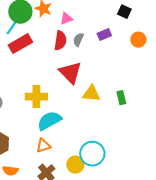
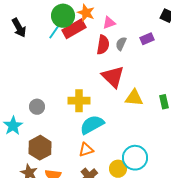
red rectangle: (20, 44) -> (74, 29), moved

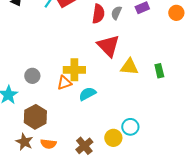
cyan semicircle: (92, 125) -> (87, 94), size x0.7
orange triangle: (86, 150) -> (64, 83), moved
cyan circle: (135, 158) -> (130, 127), size x0.7

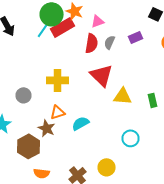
yellow cross: (74, 70) -> (58, 80), moved
gray circle: (32, 76) -> (24, 95), moved
cyan circle: (130, 127) -> (130, 138), moved
brown star: (24, 142) -> (46, 128), moved

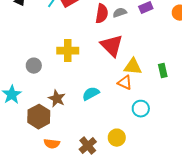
gray semicircle: (110, 42) -> (120, 13), turned 48
orange triangle: (58, 112) -> (125, 83), moved, turned 42

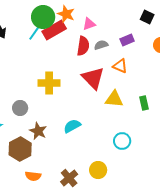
gray circle: (34, 66) -> (20, 108), moved
orange triangle: (125, 83) -> (120, 66), moved

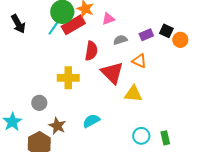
black square: (147, 17) -> (166, 31), moved
red semicircle: (83, 46) -> (91, 51), moved
green rectangle: (144, 103) -> (165, 138), moved

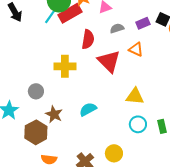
yellow triangle: (133, 94) -> (135, 96), moved

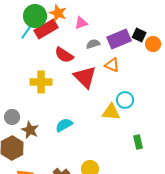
purple rectangle: (143, 23) -> (119, 39), size x1.6
red semicircle: (88, 39) -> (64, 55), turned 114
gray circle: (36, 91) -> (12, 117), moved
cyan circle: (138, 124) -> (125, 100), moved

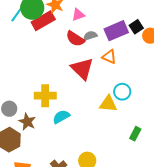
cyan line: (27, 31) -> (17, 14), moved
black square: (139, 35) -> (136, 27), turned 32
red semicircle: (64, 55) -> (75, 39), moved
yellow cross: (41, 82) -> (45, 96), moved
green rectangle: (138, 142) -> (135, 134), turned 40

